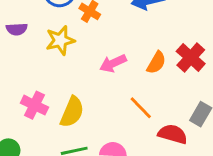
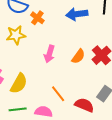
pink arrow: (113, 63) -> (49, 54), turned -54
orange line: (141, 108) -> (58, 94), moved

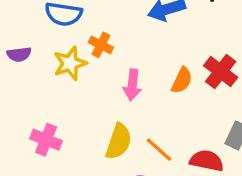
orange cross: (37, 18) -> (101, 45), moved
yellow semicircle: (19, 83) -> (119, 141), moved

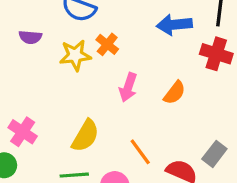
red cross: (221, 72) -> (216, 54), moved, turned -32
pink cross: (46, 140) -> (23, 132), moved
yellow semicircle: (119, 141) -> (85, 136), moved

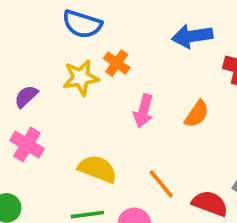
purple semicircle: (30, 37) -> (26, 96), moved, turned 135
pink cross: (23, 132) -> (27, 145), moved
yellow semicircle: (85, 136) -> (97, 169), turned -96

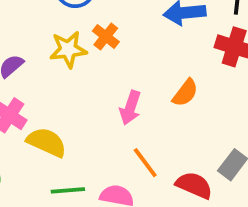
pink arrow: (143, 111) -> (130, 108), moved
yellow semicircle: (97, 169) -> (47, 142), moved

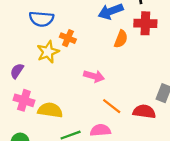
orange semicircle: (185, 93) -> (121, 39), moved
pink arrow: (130, 108) -> (94, 76), turned -78

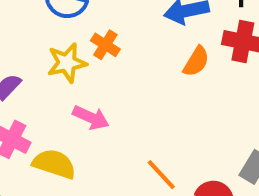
pink arrow: (94, 76) -> (91, 118), moved

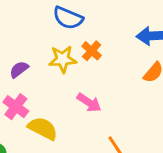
pink arrow: (91, 118) -> (89, 103), moved

